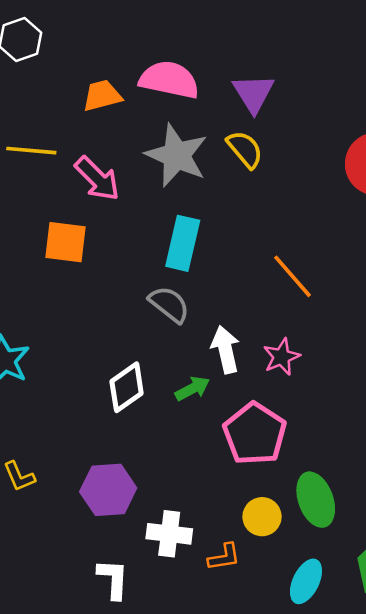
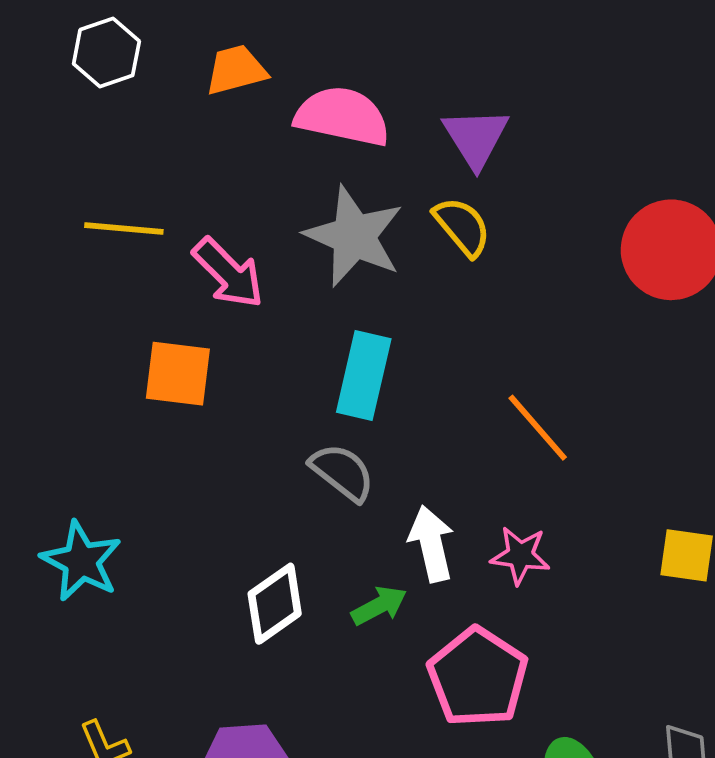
orange trapezoid: (102, 96) -> (236, 70), moved
pink star: (282, 357) -> (520, 555), turned 30

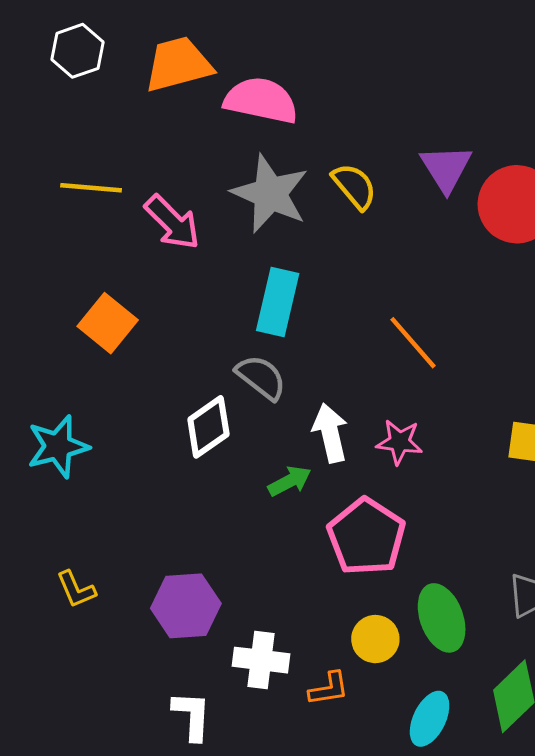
orange trapezoid: (236, 70) -> (178, 64), size x1.4
purple triangle: (476, 138) -> (446, 168), moved
orange square: (178, 374) -> (108, 323), moved, turned 32
cyan star: (81, 561) -> (58, 446), turned 30
white diamond: (275, 604) -> (208, 427), moved

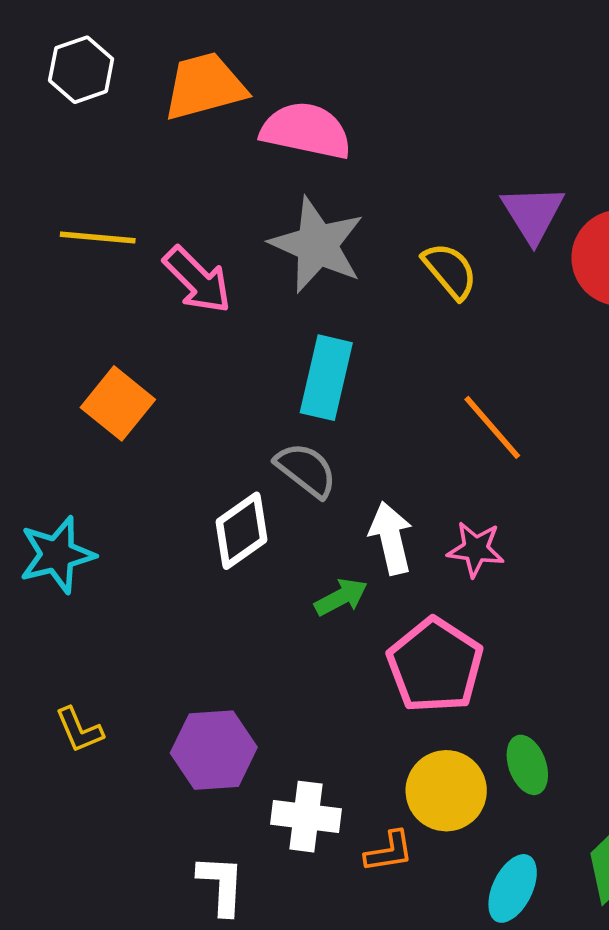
yellow semicircle: (354, 186) -> (450, 271), moved
green ellipse: (442, 618) -> (527, 765), size x0.7
yellow circle: (375, 639) -> (446, 791), size x1.4

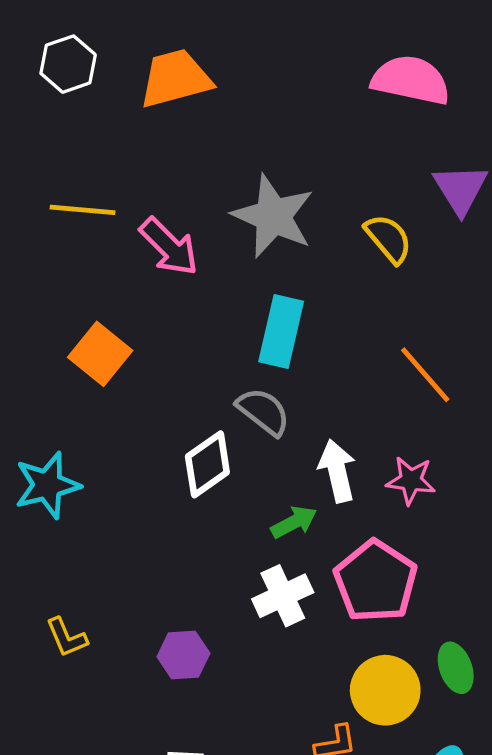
pink semicircle: (306, 131) -> (411, 80), moved
purple hexagon: (214, 750) -> (183, 655), size x0.7
white cross: (306, 817) -> (283, 596), moved, turned -32

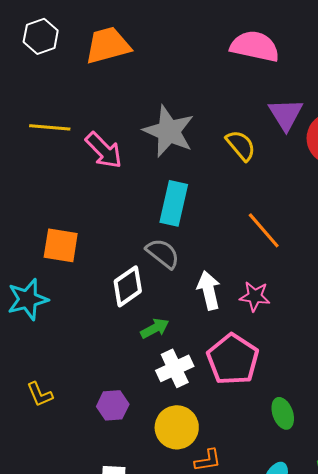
orange square: (100, 354) -> (61, 245), moved, turned -30
green arrow: (294, 522) -> (155, 328), moved
yellow circle: (385, 690) -> (177, 427), moved

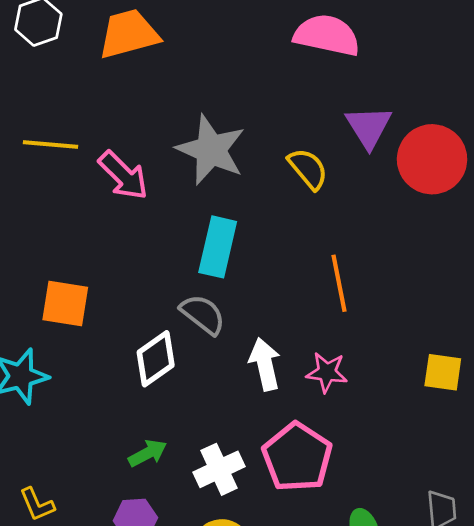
orange line: (264, 230) -> (339, 283), turned 30
green arrow: (155, 328) -> (148, 453), moved

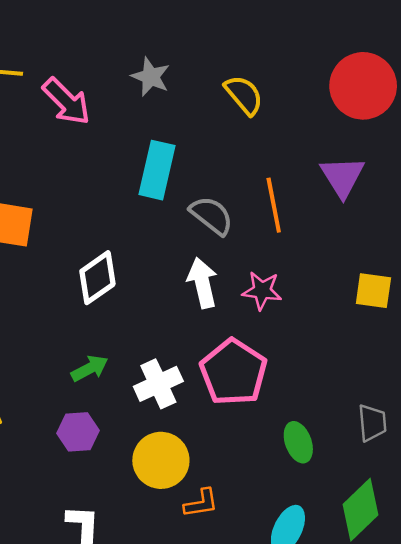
purple triangle: (369, 127) -> (342, 177), moved
gray star: (211, 150) -> (151, 77), size x0.6
gray semicircle: (203, 314) -> (211, 215), moved

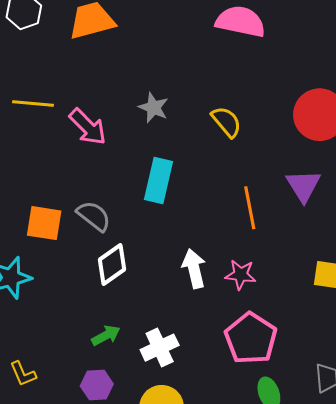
gray semicircle: (211, 215) -> (94, 216), moved
pink pentagon: (234, 372) -> (251, 338), moved

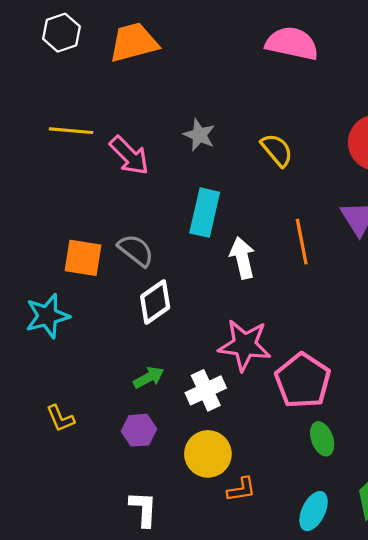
white arrow: (194, 269) -> (242, 258), moved
pink star: (241, 275) -> (245, 345), moved, size x1.6

